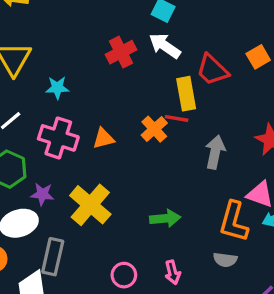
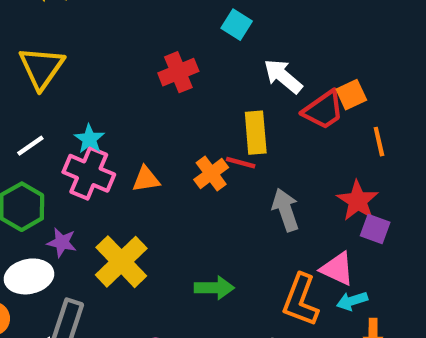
white arrow: (165, 46) -> (283, 76), moved
red trapezoid: (212, 70) -> (323, 110), moved, turned -84
cyan star: (57, 88) -> (89, 139), moved, turned 30
gray arrow: (215, 152) -> (285, 210), turned -36

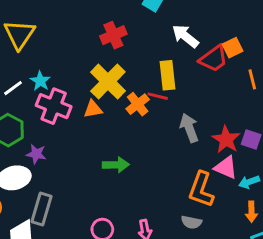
cyan star: (89, 139) -> (40, 81), moved
red star: (358, 201) -> (226, 140), moved
yellow cross: (121, 262) -> (108, 82), moved
green arrow: (214, 288) -> (116, 165), moved
cyan arrow: (352, 301) -> (249, 182), moved

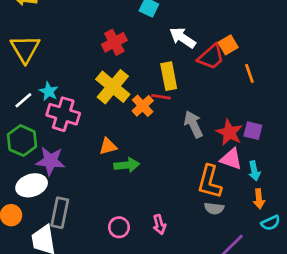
orange triangle: (93, 109) -> (108, 146), moved
purple star: (36, 154) -> (50, 161), size x1.5
cyan arrow: (249, 182) -> (254, 171), turned -78
gray semicircle: (191, 222) -> (214, 208), moved

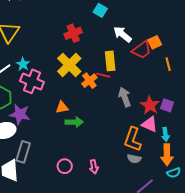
orange arrow: (259, 199) -> (167, 155), size x1.5

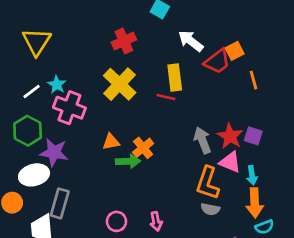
orange cross: (89, 81) -> (143, 148), moved
gray arrow: (125, 97) -> (202, 140), moved

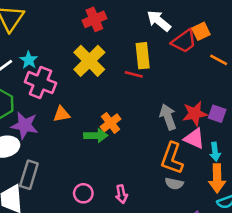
orange line: (253, 80) -> (219, 60), turned -48
red star: (230, 136) -> (195, 114), turned 30
orange triangle: (111, 142) -> (62, 114), moved

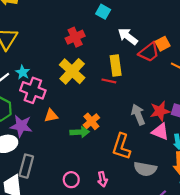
orange L-shape: (172, 158) -> (121, 146), moved
gray semicircle: (174, 184) -> (145, 169), size x1.5

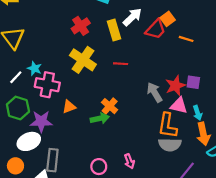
white arrow: (128, 36) -> (132, 17), turned 108
yellow rectangle: (116, 65) -> (114, 30), moved
orange L-shape: (121, 146) -> (167, 126), moved

